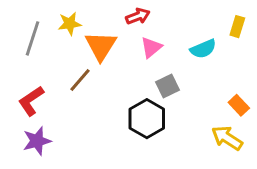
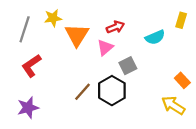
red arrow: (138, 16) -> (115, 27), moved
pink triangle: (151, 47) -> (105, 47), moved
brown line: (80, 80) -> (82, 92), moved
red L-shape: (31, 101) -> (31, 66), moved

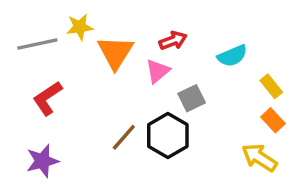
yellow rectangle: (181, 20) -> (271, 86), moved, turned -56
gray line: (25, 29) -> (37, 44), turned 60

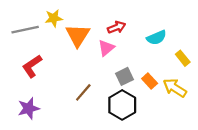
gray square: (192, 98) -> (124, 76), moved
orange rectangle: (273, 120) -> (150, 81), moved
black hexagon: (168, 136) -> (122, 105), moved
yellow arrow: (259, 158) -> (175, 88), moved

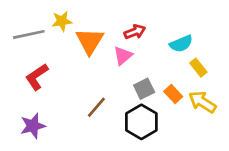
yellow rectangle: (183, 58) -> (198, 68), moved

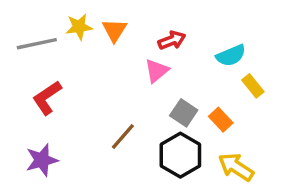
orange triangle: (90, 41) -> (114, 30), moved, size x0.7
gray square: (144, 89) -> (184, 113), turned -30
yellow arrow: (202, 102) -> (236, 167), moved

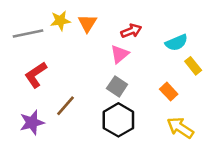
gray square: (184, 113) -> (117, 86), moved
brown line: (123, 137) -> (65, 106), moved
black hexagon: (180, 155) -> (118, 120), moved

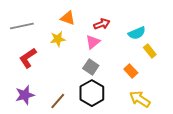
yellow star: (60, 21) -> (58, 39), moved
orange triangle: (87, 23) -> (68, 18), turned -42
brown line: (65, 106) -> (58, 101), moved

